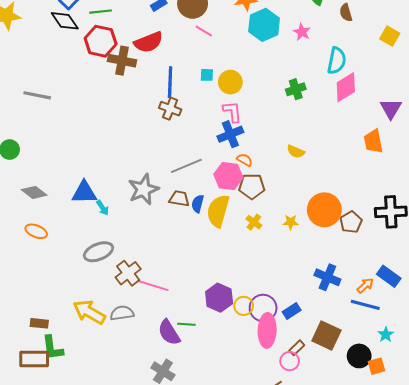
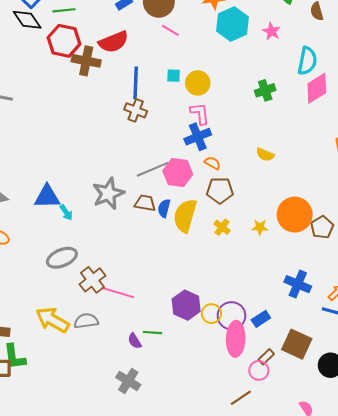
pink hexagon: (228, 176) -> (178, 172), moved
purple semicircle: (169, 332) -> (135, 341), size x0.6

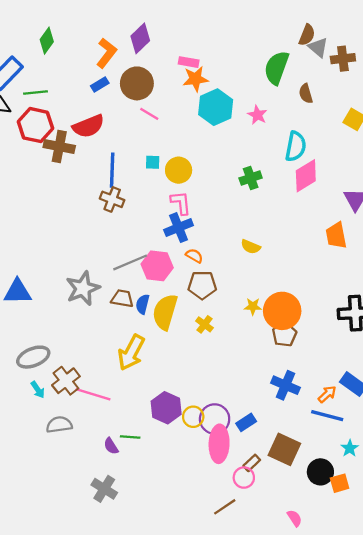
cyan arrow: (66, 212) -> (38, 390), moved
yellow star: (260, 227) -> (253, 306), moved
brown pentagon: (322, 227) -> (284, 335), moved
yellow arrow: (52, 320) -> (131, 353), moved, turned -92

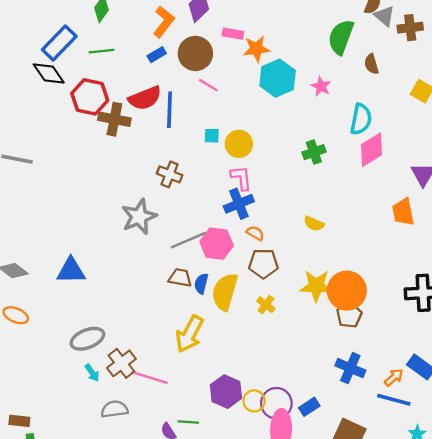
pink rectangle: (189, 62) -> (233, 34), moved
green line: (36, 92) -> (101, 51), moved
blue line: (112, 170) -> (170, 110), moved
gray star: (83, 288) -> (139, 217), moved
yellow star: (253, 306) -> (316, 286), size x1.8

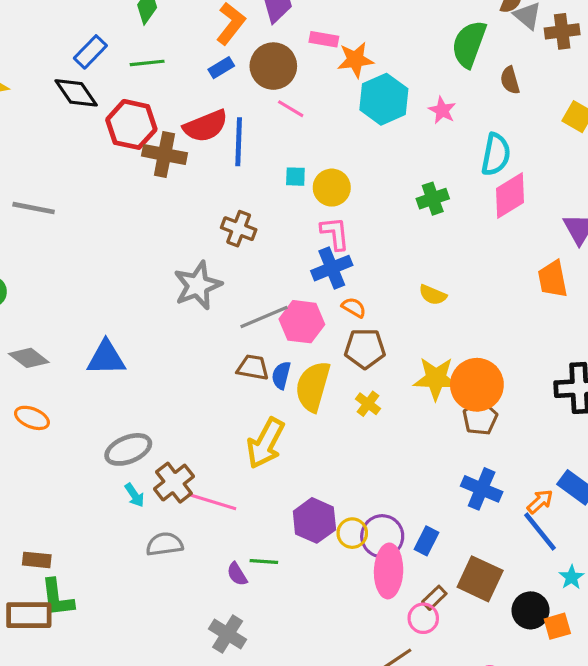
blue rectangle: (59, 43) -> (90, 52), size x0.7
blue line: (394, 400) -> (540, 532), turned 36
blue rectangle: (309, 407) -> (426, 541), turned -30

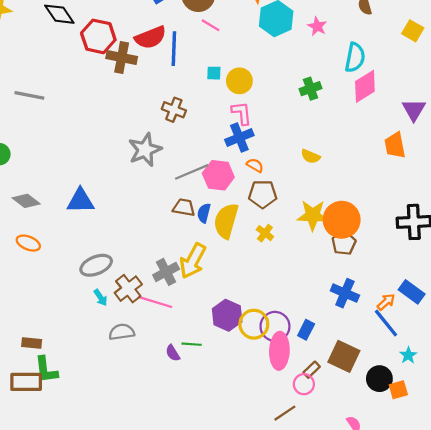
yellow circle: (352, 533) -> (254, 324), size x1.4
gray cross: (228, 634) -> (166, 272), moved, turned 30

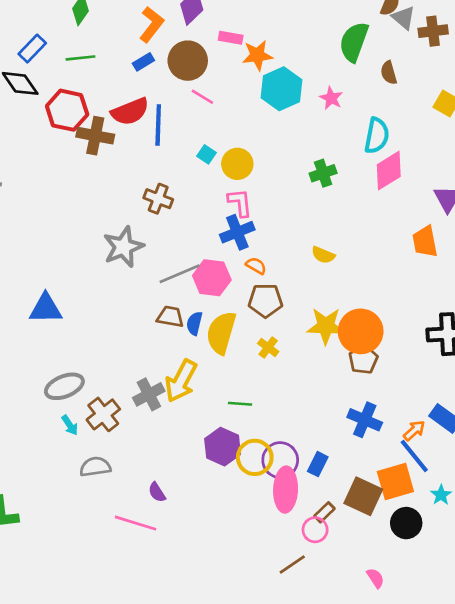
cyan square: (214, 73) -> (206, 154), turned 32
pink line: (155, 302) -> (135, 523), moved
green line: (192, 344) -> (240, 404), moved
orange square: (398, 390) -> (395, 481), moved, size x1.6

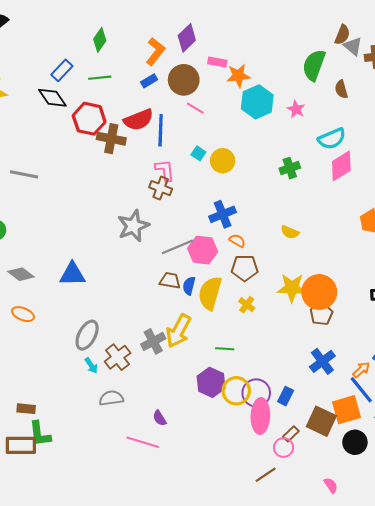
cyan semicircle: (377, 136) -> (332, 139), turned 56
pink L-shape: (240, 203) -> (165, 170), moved
gray ellipse: (64, 386) -> (87, 335), turned -40
blue cross: (365, 420) -> (322, 361), turned 30

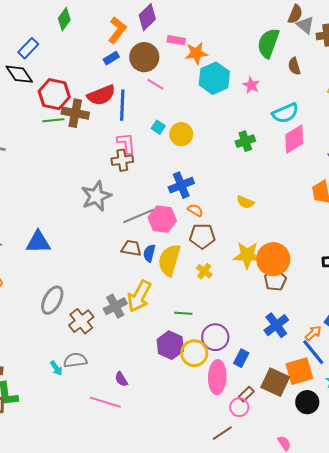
green line: (100, 78) -> (53, 120), moved
brown cross: (161, 188) -> (122, 160), turned -30
cyan arrow: (91, 366) -> (56, 368), moved
purple circle: (256, 393) -> (215, 337), moved

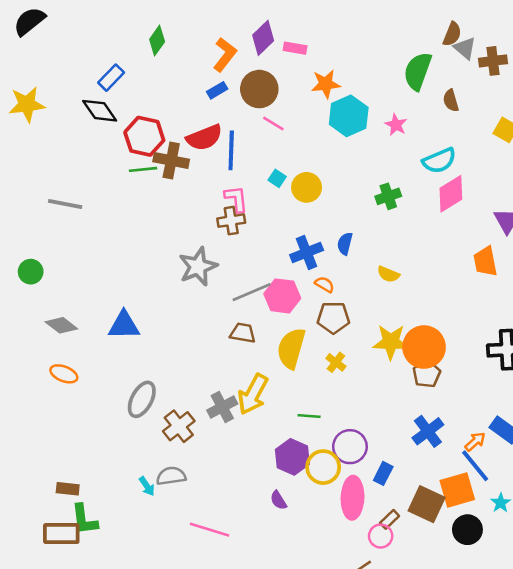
pink rectangle: (176, 40) -> (295, 48), moved
blue semicircle: (149, 253) -> (345, 244), moved
purple semicircle: (121, 379) -> (278, 500), moved

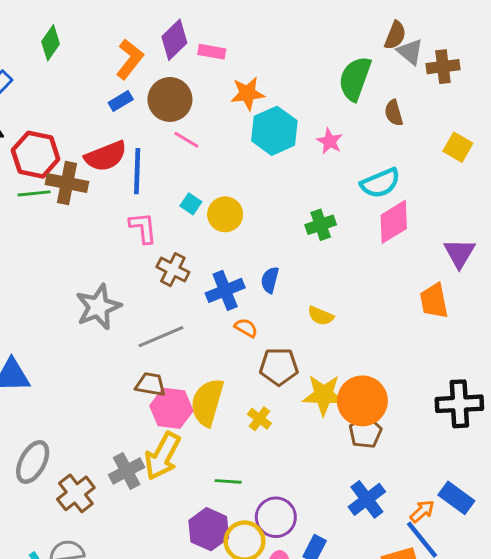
brown cross: (231, 221) -> (173, 270), moved, turned 36
pink hexagon: (282, 296) -> (171, 408), moved
brown pentagon: (333, 318) -> (279, 367), moved

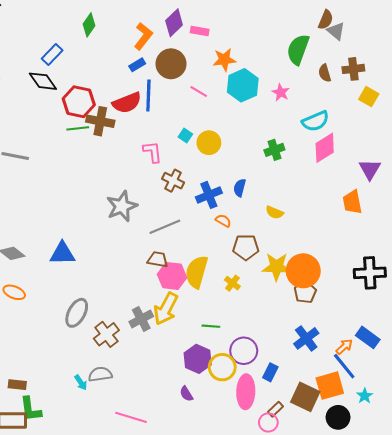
brown cross: (443, 67) -> (353, 69), moved
pink line: (186, 140) -> (199, 91), moved
blue line: (137, 171) -> (148, 96), moved

